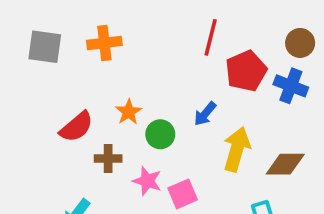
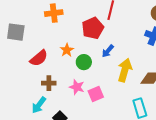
gray square: (45, 47) -> (16, 32), moved
red pentagon: (246, 71) -> (93, 28), moved
brown cross: (108, 159) -> (49, 83), moved

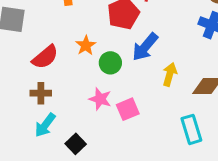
blue arrow: (108, 51) -> (145, 47), size x1.5
yellow arrow: (125, 70) -> (170, 74), size x0.7
brown cross: (49, 83) -> (41, 93), moved

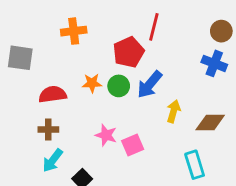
orange star: (86, 45) -> (92, 83), turned 30
red semicircle: (45, 57) -> (53, 94), turned -148
green circle: (110, 63) -> (119, 86), moved

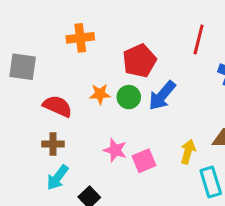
red line: (154, 27) -> (199, 39), moved
red semicircle: (53, 94) -> (58, 106), turned 32
yellow arrow: (174, 111) -> (188, 152), moved

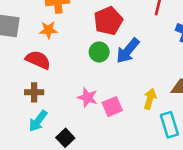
orange star: (100, 94) -> (48, 30), moved

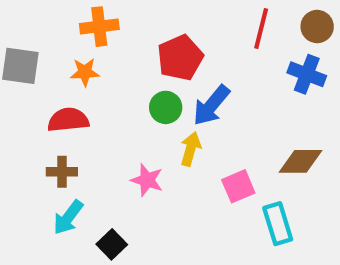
red semicircle: (38, 60) -> (68, 120), turned -30
yellow arrow: (150, 99) -> (191, 149), moved
pink square: (112, 107) -> (238, 186), moved

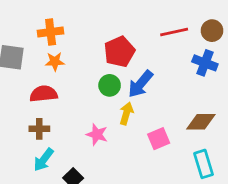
orange cross: (99, 27) -> (51, 32), moved
red line: (261, 29) -> (174, 32), turned 64
cyan rectangle: (278, 224) -> (204, 164), moved

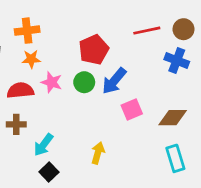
yellow arrow: (126, 113) -> (98, 153), moved
pink star: (97, 134) -> (52, 82), moved
pink square: (159, 139) -> (132, 109), moved
cyan arrow: (44, 160) -> (43, 145), moved

